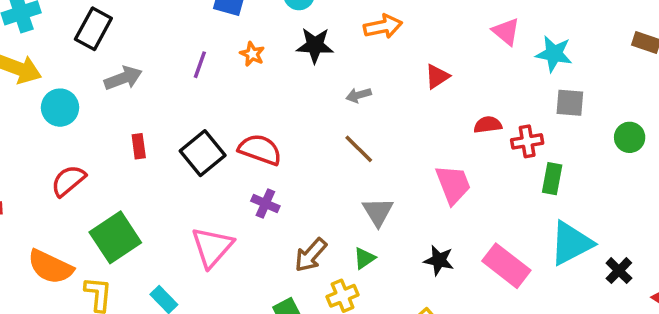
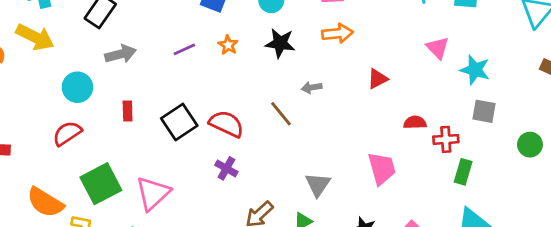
purple line: (200, 65) -> (184, 49), turned 40
cyan circle: (60, 108) -> (77, 87), moved
brown line: (359, 149) -> (281, 114), moved
pink triangle: (212, 247) -> (153, 193), moved

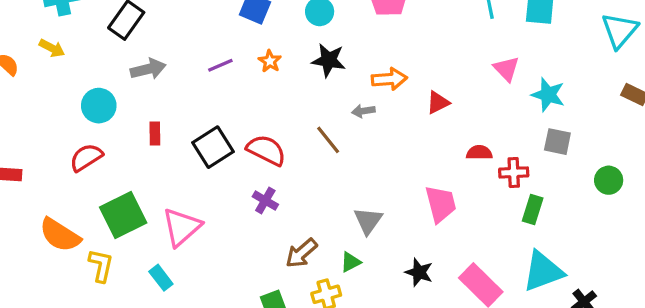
orange arrow: (337, 33) -> (389, 79), moved
yellow arrow: (35, 37) -> (52, 48), size x0.6

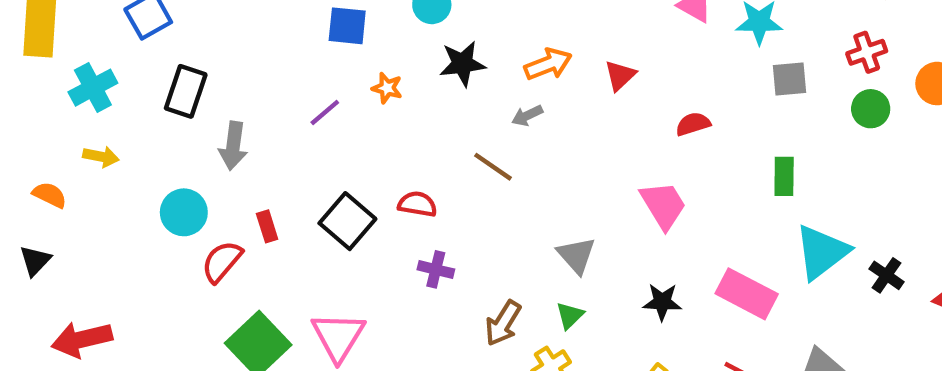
gray arrow: (148, 69) -> (233, 146), turned 128
red semicircle: (266, 150) -> (417, 204), size x0.7
red semicircle: (86, 157) -> (222, 262), moved
red cross: (514, 172) -> (867, 52), moved

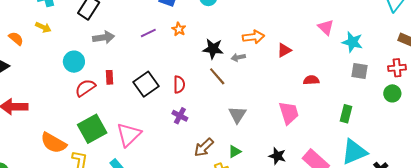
black star: (462, 64) -> (213, 49), moved
gray arrow: (233, 146) -> (104, 37), turned -120
red semicircle: (417, 204) -> (179, 85), turned 66
gray triangle: (576, 255) -> (237, 115), moved

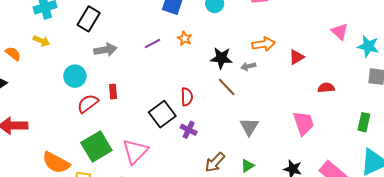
black square: (146, 84) -> (162, 114), moved

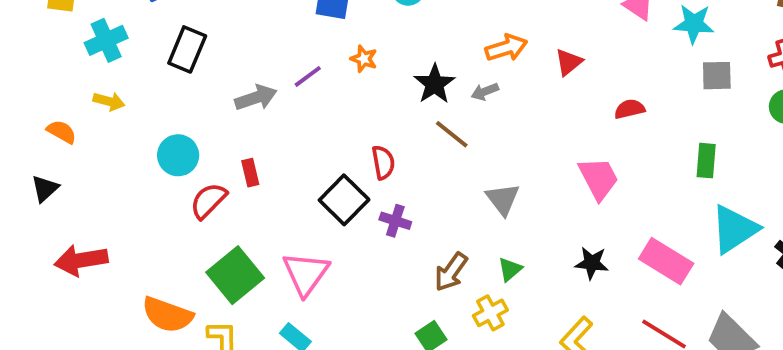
gray arrow: (105, 50) -> (256, 98), moved
black star: (221, 58) -> (435, 84), turned -30

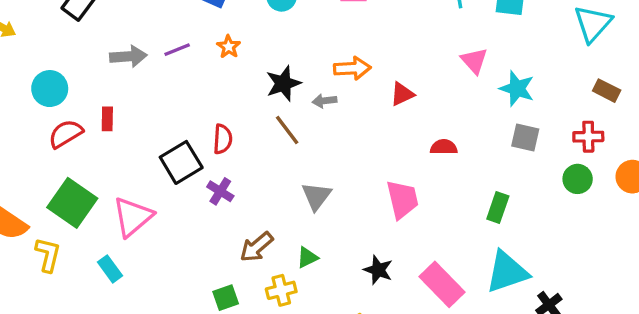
green square: (235, 275) -> (72, 203), turned -30

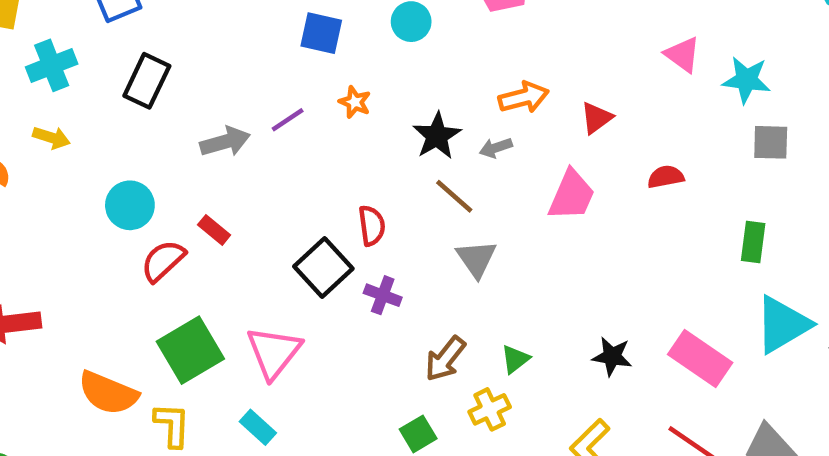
red rectangle: (107, 119) -> (214, 230), turned -40
gray triangle: (316, 196) -> (476, 259), moved
pink trapezoid: (402, 199) -> (572, 195), moved, turned 48
green square: (72, 203) -> (190, 350), turned 36

